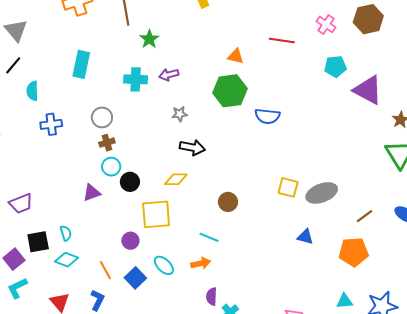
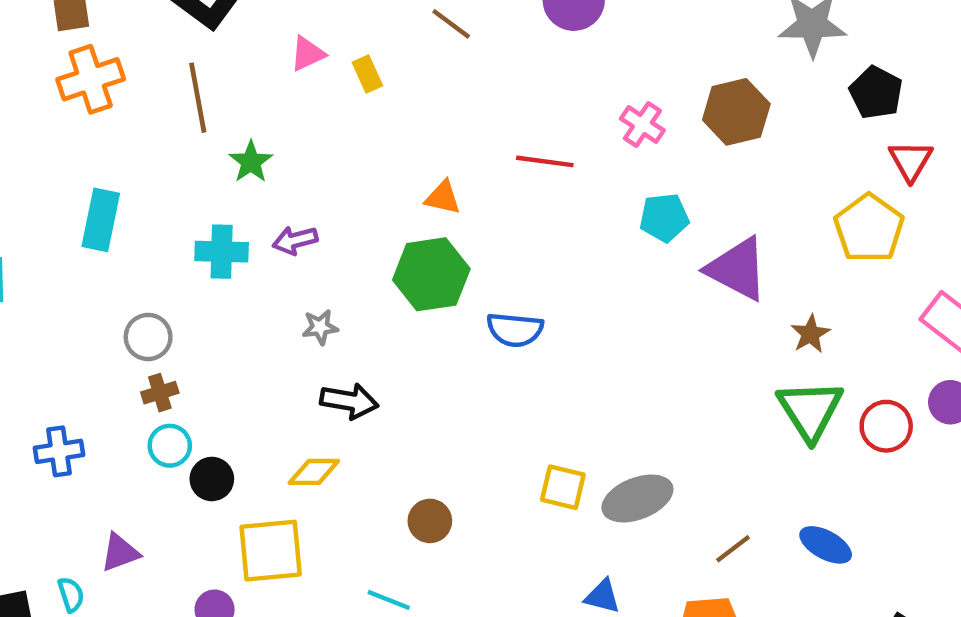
blue cross: (51, 124) -> (59, 451), moved
purple triangle: (92, 193) -> (120, 553), moved

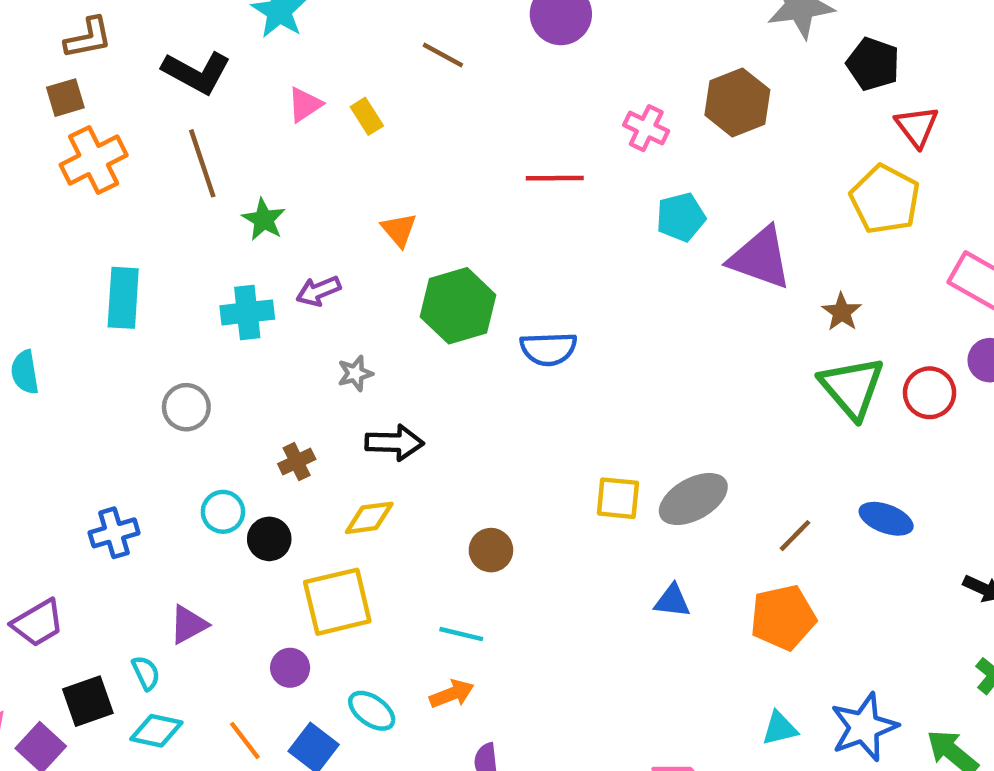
orange triangle: (443, 198) -> (399, 230), moved, turned 45
brown cross: (160, 393) -> (297, 462), moved

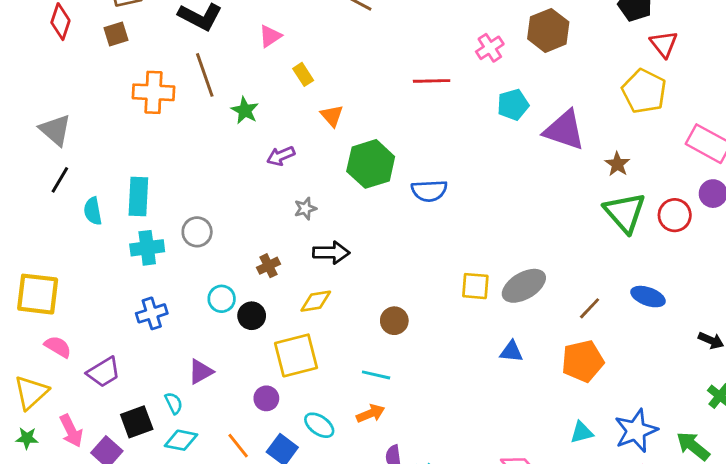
yellow rectangle: (367, 116) -> (303, 74), moved
pink cross: (646, 128) -> (490, 48), turned 32
orange cross: (94, 160) -> (153, 92), moved, turned 30
cyan rectangle: (123, 298) -> (138, 197), moved
cyan cross: (247, 312) -> (147, 248), moved

